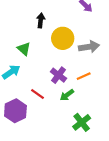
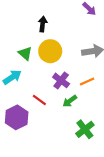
yellow circle: (63, 38) -> (50, 51), moved

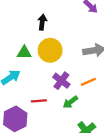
green triangle: (25, 53) -> (24, 53), turned -40
red line: (39, 100) -> (39, 101), turned -40

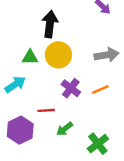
black arrow: (42, 22) -> (50, 24), size x1.5
green arrow: (70, 102) -> (65, 129), moved

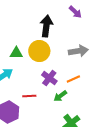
black arrow: (50, 24) -> (46, 26), moved
green arrow: (65, 129) -> (60, 96), moved

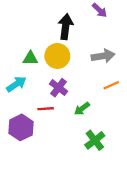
purple cross: (49, 78) -> (59, 88), moved
orange line: (73, 79) -> (111, 85), moved

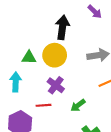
cyan arrow: (16, 84) -> (16, 82), turned -54

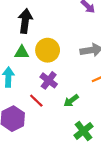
black arrow: (62, 27) -> (25, 21), moved
red line: (43, 105) -> (36, 101), turned 48

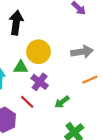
green triangle: (22, 52) -> (21, 67), moved

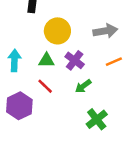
green triangle: (21, 67) -> (46, 60), moved
purple cross: (40, 82) -> (75, 60), moved

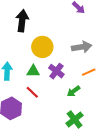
green arrow: (83, 86) -> (74, 91), moved

